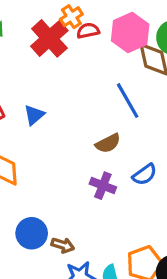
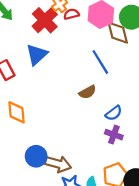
blue triangle: (34, 115) -> (37, 55), moved, size x1.5
purple cross: (103, 186) -> (114, 135), moved
brown arrow: (63, 245) -> (58, 164), size x1.6

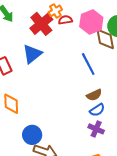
brown semicircle: (88, 92) -> (94, 95), moved
blue circle: (36, 156) -> (32, 135), moved

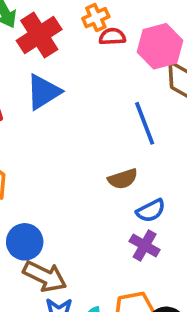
red cross: (41, 24) -> (39, 35), moved
brown semicircle: (94, 95) -> (123, 179), moved

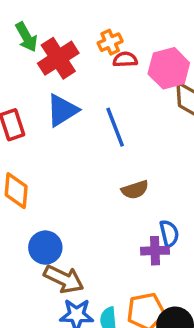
blue line: (145, 123) -> (115, 127), moved
blue semicircle: (151, 211) -> (169, 233), moved, turned -76
purple cross: (145, 245) -> (155, 251), turned -32

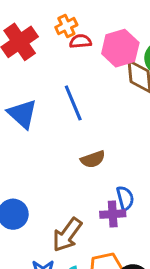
blue triangle: (62, 110) -> (22, 114), moved, turned -44
brown arrow: (64, 279) -> (67, 235), moved, turned 102

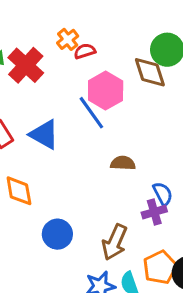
pink hexagon: (120, 48) -> (106, 91), moved
brown semicircle: (93, 159) -> (123, 163), turned -145

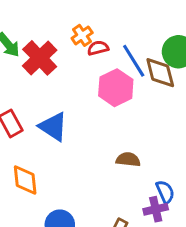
blue line: (91, 113) -> (134, 61), moved

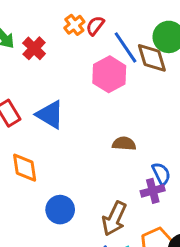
red semicircle: (98, 48) -> (95, 26), moved, turned -36
red cross: (40, 58) -> (34, 48), size x0.7

